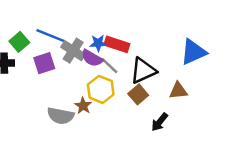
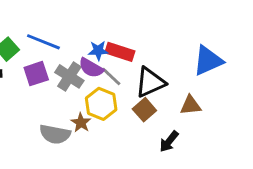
gray cross: (73, 51) -> (69, 76), moved

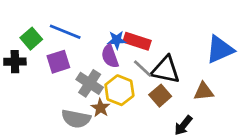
purple semicircle: (91, 68) -> (110, 56), turned 40
gray cross: (69, 76) -> (90, 83), moved
gray line: (111, 76) -> (143, 68), moved
black triangle: (150, 82) -> (166, 70), turned 36

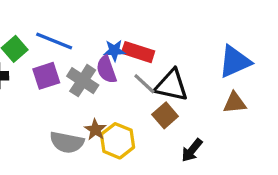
gray cross: (90, 83) -> (83, 81), moved
yellow hexagon: (119, 90) -> (118, 141), moved
brown triangle: (204, 92) -> (235, 103), moved

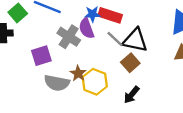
purple square: (46, 76) -> (41, 56), moved
black arrow: (192, 150) -> (132, 95), moved

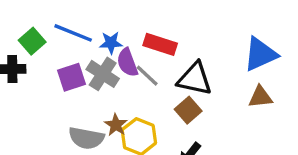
blue star: (92, 14) -> (111, 43), moved
gray line: (115, 39) -> (147, 76), moved
purple square: (41, 56) -> (71, 77), moved

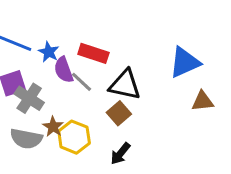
blue star: (111, 43) -> (49, 52), turned 30
gray cross: (103, 74) -> (29, 98), moved
brown triangle: (260, 97) -> (203, 101), moved

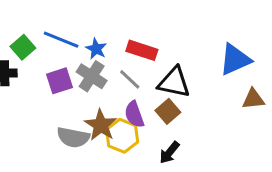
purple semicircle: (64, 70) -> (134, 114), moved
gray cross: (29, 98) -> (92, 76), moved
brown star: (53, 127) -> (101, 125), size x1.5

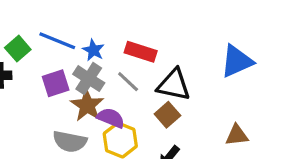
brown triangle: (253, 99) -> (237, 135), moved
purple semicircle: (134, 114) -> (111, 118), moved, turned 132
brown star: (101, 125) -> (87, 105), moved

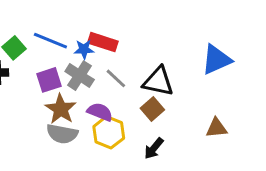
blue star: (93, 50) -> (84, 49), turned -30
red rectangle: (141, 52) -> (103, 42), moved
brown star: (87, 105) -> (61, 109), moved

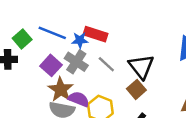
purple square: (49, 80) -> (51, 65), turned -30
black triangle: (158, 81) -> (141, 67), turned 40
purple semicircle: (100, 112) -> (79, 99), moved

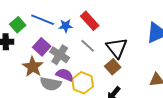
red rectangle: (96, 34) -> (90, 21), moved, turned 30
gray cross: (76, 62) -> (60, 55), moved
brown star: (61, 89) -> (33, 67), moved

